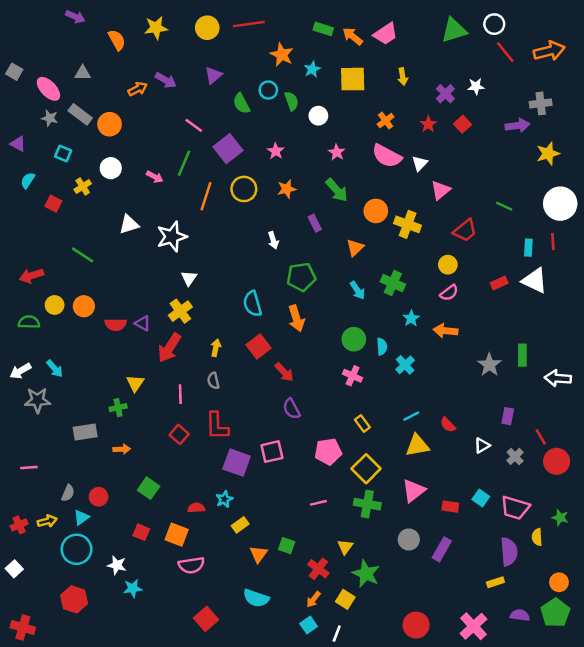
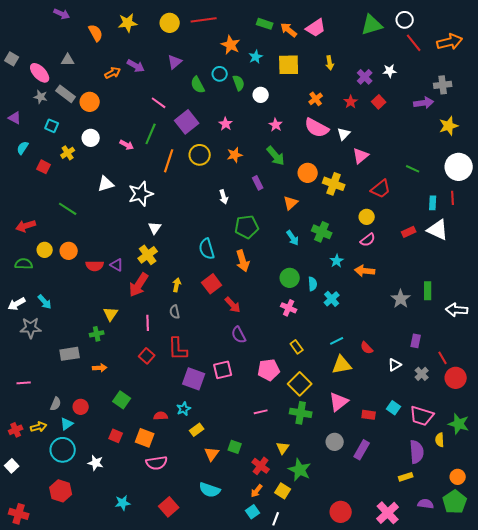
green star: (560, 518) -> (459, 424), size x1.5
cyan star: (133, 588) -> (123, 503), moved

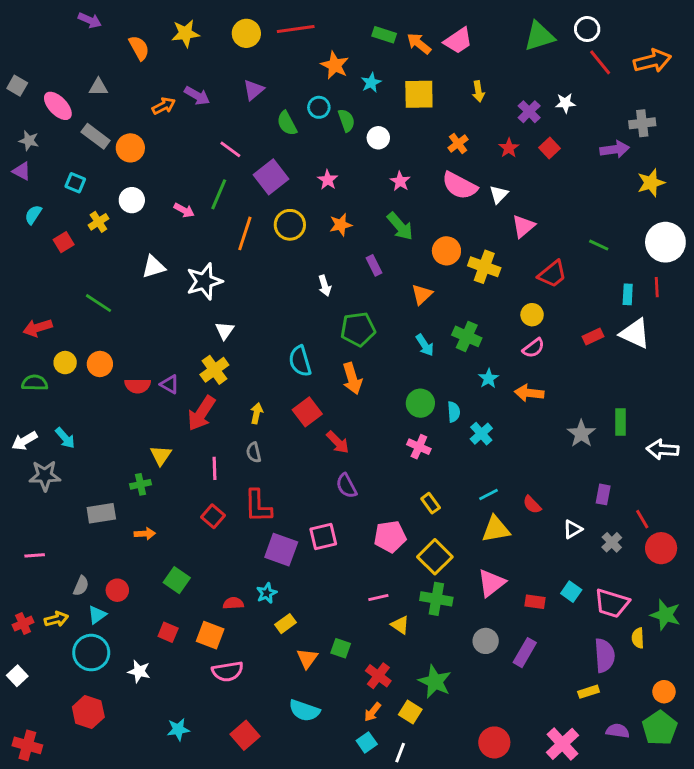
gray star: (41, 97) -> (29, 141), moved
red square: (44, 167) -> (64, 242), turned 32
yellow triangle: (283, 448) -> (400, 625), moved, turned -32

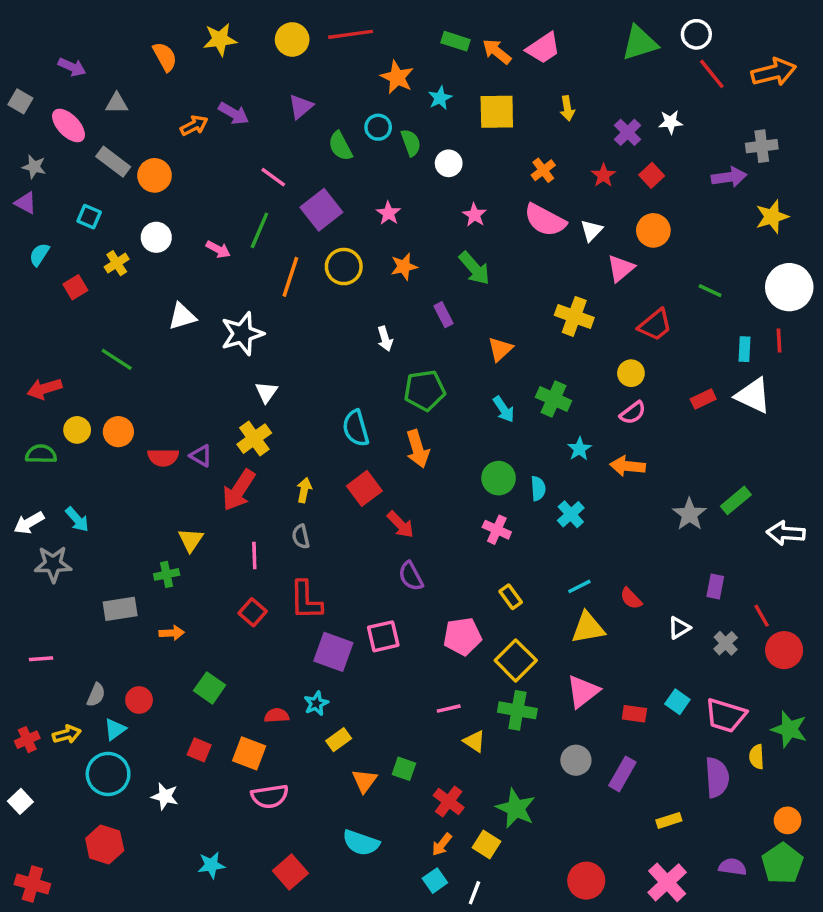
purple arrow: (90, 20) -> (72, 67), moved
orange circle: (446, 251) -> (653, 230), moved
green rectangle: (620, 422) -> (736, 500), turned 50
yellow rectangle: (589, 692) -> (669, 820), moved

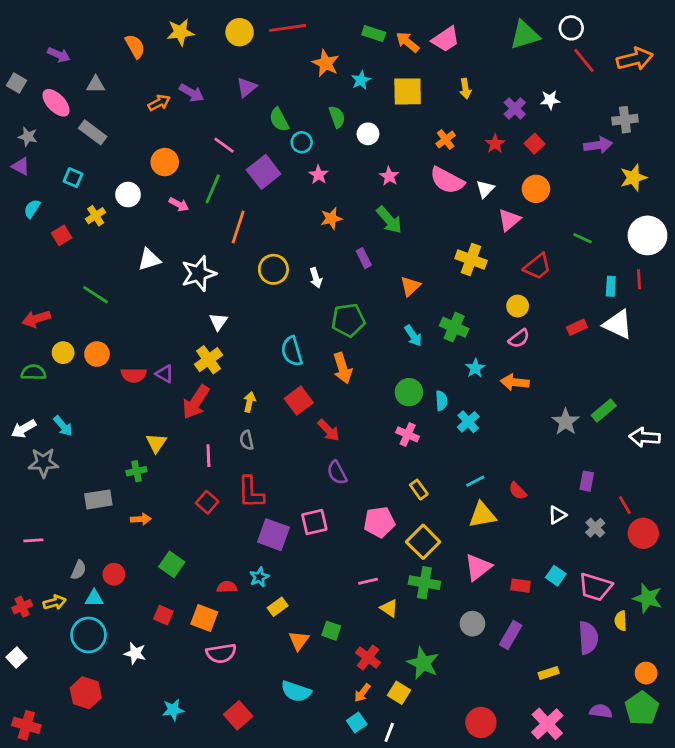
cyan circle: (378, 127) -> (302, 142), moved
orange circle: (155, 175) -> (165, 162), moved
yellow circle: (344, 267) -> (273, 269), moved
cyan triangle: (115, 729) -> (94, 598), turned 36

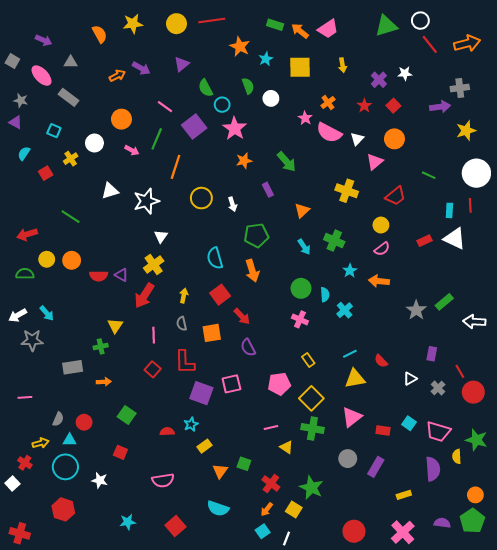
pink star: (319, 175) -> (235, 128), size x1.6
pink star: (389, 176) -> (305, 118), moved
red cross: (22, 607) -> (25, 463), moved, turned -32
orange square: (204, 618) -> (212, 333), moved, turned -30

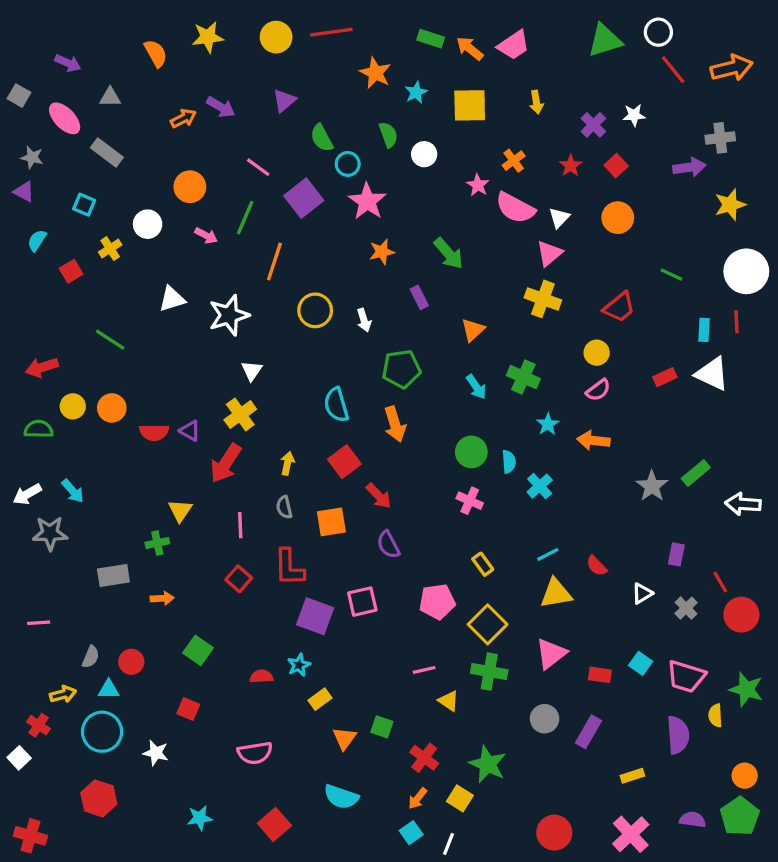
pink triangle: (375, 162) -> (549, 253), moved

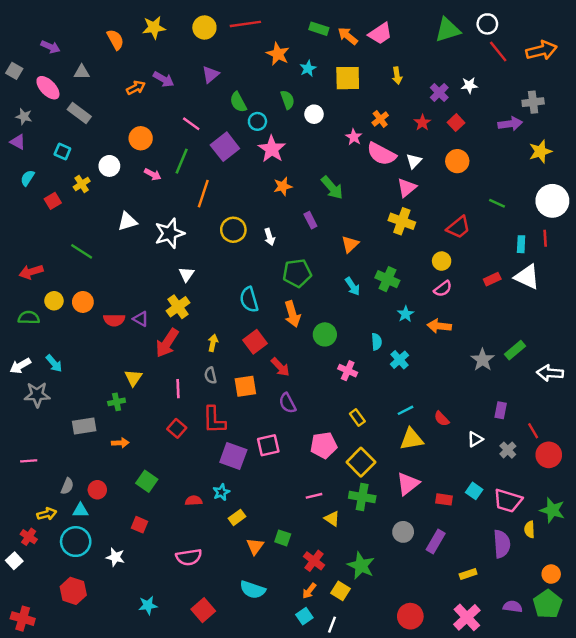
green circle: (471, 452) -> (325, 334), moved

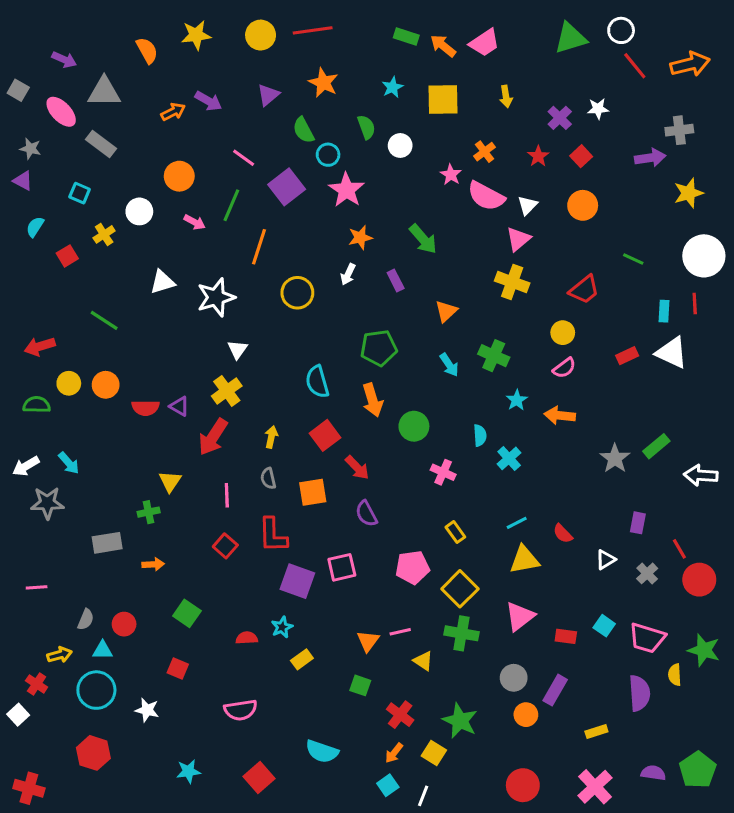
orange star: (278, 54) -> (323, 83), moved
gray triangle: (82, 72) -> (104, 92), size x1.6
white arrow: (269, 237) -> (348, 274), moved, turned 42
orange triangle: (255, 546) -> (368, 641), moved
orange circle: (551, 574) -> (526, 715), moved

